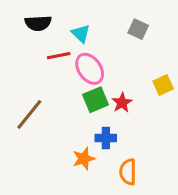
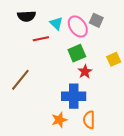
pink ellipse: (90, 69) -> (78, 26), moved
green square: (95, 100) -> (77, 53), moved
blue cross: (106, 138) -> (74, 96), size x1.6
orange star: (84, 159) -> (59, 120), moved

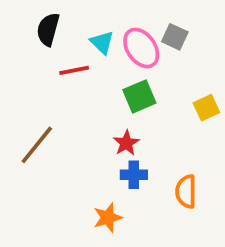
black semicircle: (27, 16) -> (48, 29), turned 108
red star: (85, 72) -> (126, 143), moved
blue cross: (74, 96) -> (134, 175), size x0.6
orange semicircle: (89, 120) -> (186, 192), moved

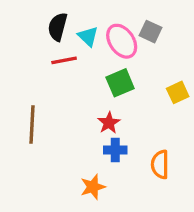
black semicircle: (48, 29) -> (58, 27), moved
brown line: (37, 145) -> (32, 124), turned -36

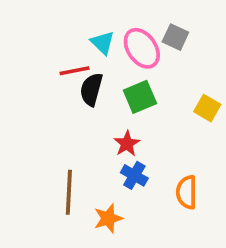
black semicircle: (58, 27) -> (91, 89), moved
yellow square: (178, 92) -> (207, 108), turned -35
brown line: (32, 124) -> (69, 192), moved
blue cross: (115, 150) -> (134, 175), turned 30

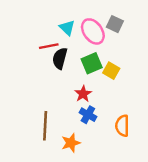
yellow square: (207, 108) -> (111, 71), moved

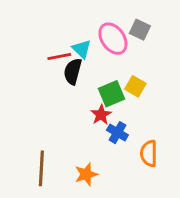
cyan triangle: (67, 28) -> (82, 49), moved
green square: (92, 63) -> (111, 94), moved
blue cross: (88, 115) -> (117, 133), moved
brown line: (45, 126) -> (41, 168), moved

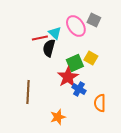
red star: (101, 115) -> (68, 77), size x1.5
brown line: (41, 168) -> (28, 92), moved

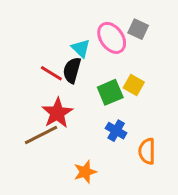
red line: (40, 38) -> (51, 73), moved, turned 42
red star: (68, 77) -> (57, 113), moved
brown line: (28, 92) -> (41, 135), turned 60

